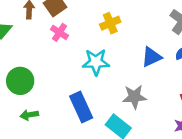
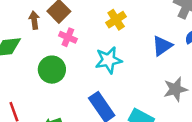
green circle: (20, 81) -> (52, 70), moved
gray star: (134, 97) -> (175, 89), moved

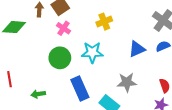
green circle: (52, 70) -> (60, 58), moved
gray star: (175, 89) -> (127, 82), moved

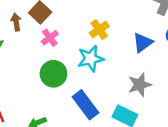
yellow cross: (104, 22) -> (99, 30), moved
pink cross: (63, 28) -> (50, 38), turned 32

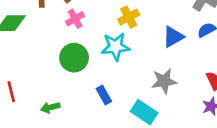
blue rectangle: (86, 105) -> (104, 95), size x0.6

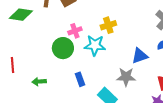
pink cross: (75, 19) -> (75, 31), moved
blue triangle: (173, 37) -> (140, 56), moved

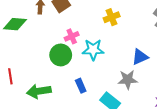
yellow cross: (108, 25) -> (112, 17), moved
green arrow: (39, 82) -> (39, 91), size x1.6

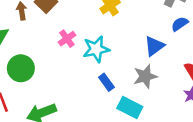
green circle: (61, 55) -> (21, 68), moved
blue rectangle: (81, 86) -> (106, 82), moved

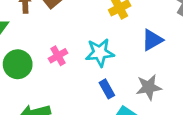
pink cross: (67, 39) -> (58, 56), moved
blue triangle: (154, 46) -> (152, 40), moved

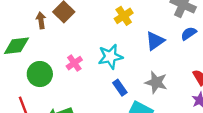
gray star: (149, 87) -> (156, 82), turned 30

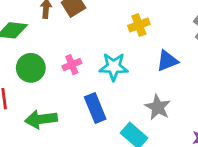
blue rectangle: (120, 88) -> (95, 108), moved, size x1.5

